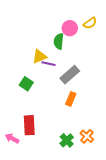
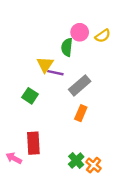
yellow semicircle: (90, 23) -> (103, 36), moved
yellow triangle: (39, 56) -> (45, 65), turned -35
orange cross: (87, 136) -> (93, 165), moved

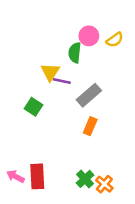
red rectangle: (33, 143) -> (37, 176), moved

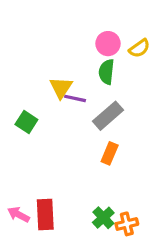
green semicircle: (75, 53) -> (106, 72), moved
green square: (33, 107) -> (26, 122), moved
orange cross: (104, 184) -> (127, 224), turned 36

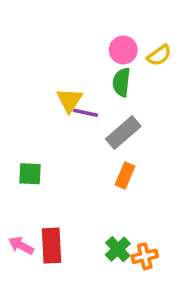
green square: (26, 122) -> (30, 174), moved, turned -30

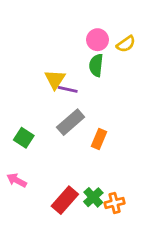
gray rectangle: (123, 133) -> (71, 122), moved
green square: (30, 174) -> (24, 138), turned 30
pink arrow: (21, 246) -> (17, 180), moved
red rectangle: (51, 246) -> (65, 200), moved, turned 44

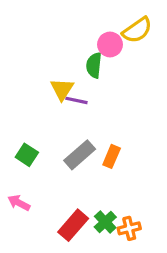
yellow semicircle: (126, 44) -> (137, 30), moved, size x1.4
green semicircle: (96, 65) -> (94, 65), moved
gray rectangle: (71, 122) -> (80, 155), moved

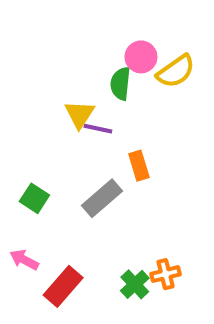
yellow semicircle: (137, 30) -> (176, 71), moved
orange rectangle: (112, 156) -> (139, 166), moved, turned -40
red rectangle: (73, 225) -> (63, 286), moved
orange cross: (129, 228) -> (166, 274), moved

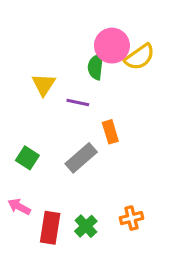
pink circle: (141, 57) -> (112, 46), size x1.4
yellow triangle: (79, 114) -> (44, 85), moved
green cross: (135, 284) -> (86, 226), moved
red rectangle: (63, 286) -> (50, 228), turned -32

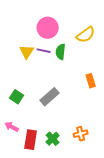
pink circle: (112, 46) -> (48, 28), moved
green semicircle: (96, 67) -> (61, 52), moved
purple line: (78, 103) -> (44, 51), moved
orange rectangle: (110, 132) -> (91, 81), moved

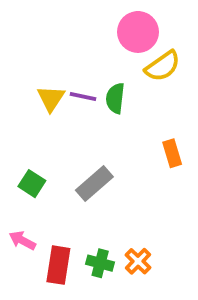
pink circle: (48, 28) -> (138, 32), moved
orange cross: (81, 134) -> (138, 261), moved, turned -32
green cross: (53, 139) -> (100, 263), turned -32

